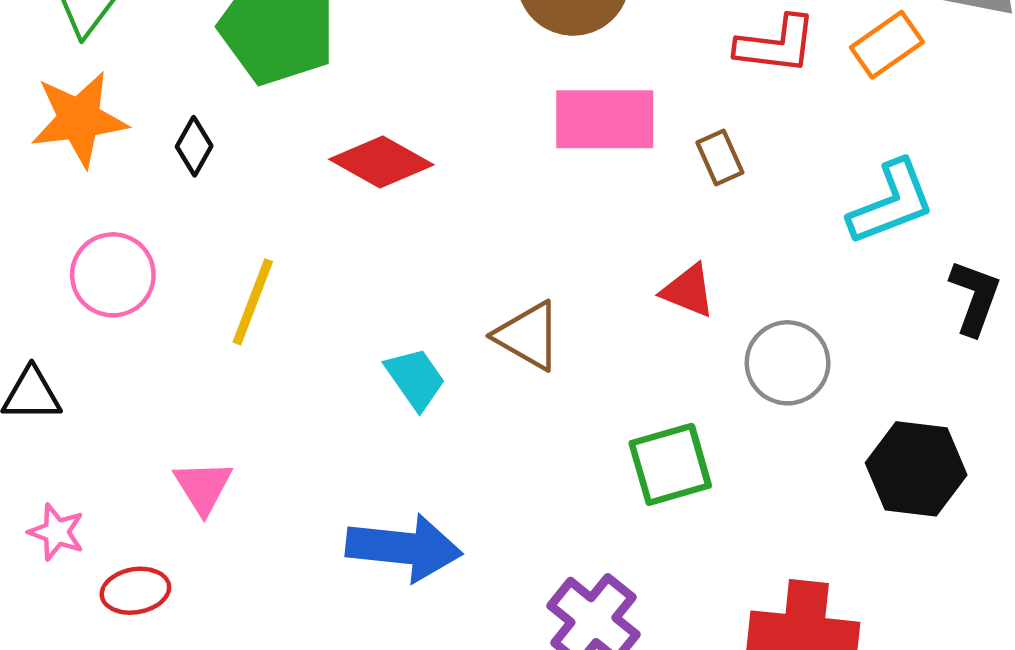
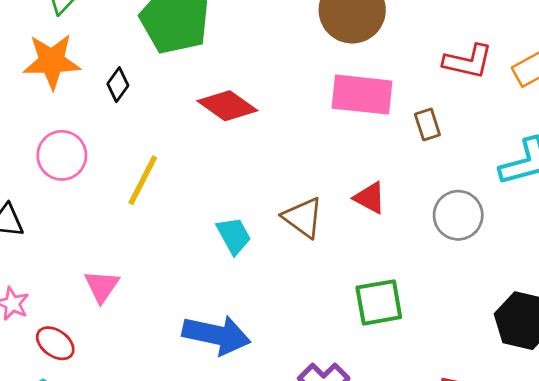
red triangle: (688, 291) -> (370, 198), moved
gray circle: (788, 363) -> (458, 215), moved
red ellipse: (135, 591) -> (55, 343), turned 39

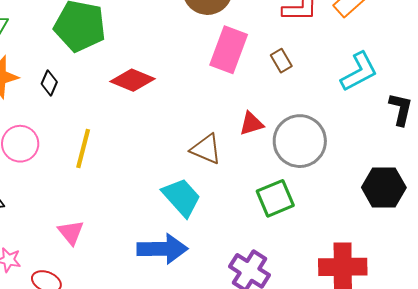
pink rectangle: (362, 95) -> (229, 50), turned -63
red triangle: (370, 198) -> (251, 124), turned -32
gray circle: (458, 215) -> (300, 141), moved, size x1.4
cyan trapezoid: (234, 236) -> (181, 197), moved, size x1.4

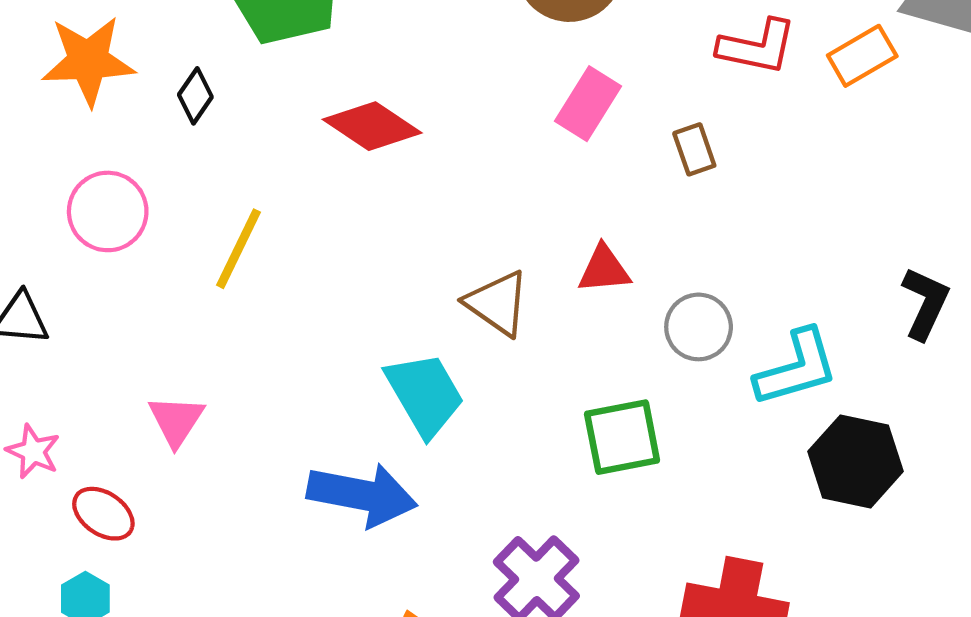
pink rectangle: (229, 50) -> (588, 104), size x0.7
cyan L-shape: (359, 72) -> (797, 368), moved
gray circle: (300, 141) -> (699, 327), size x0.6

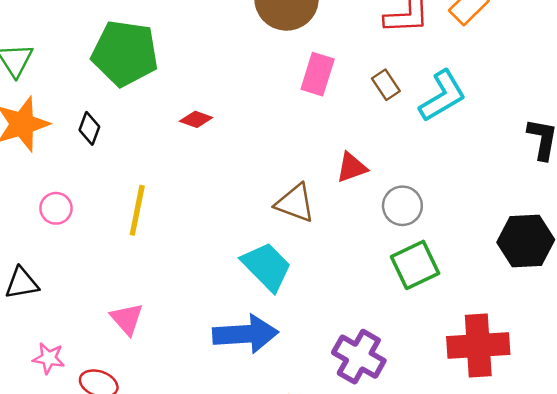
red diamond: (372, 126) -> (196, 119), size x0.6
pink circle: (108, 211) -> (56, 208), size x0.7
gray circle: (699, 327) -> (402, 206), moved
cyan L-shape: (797, 368) -> (443, 96), moved
green square: (622, 437) -> (415, 265), moved

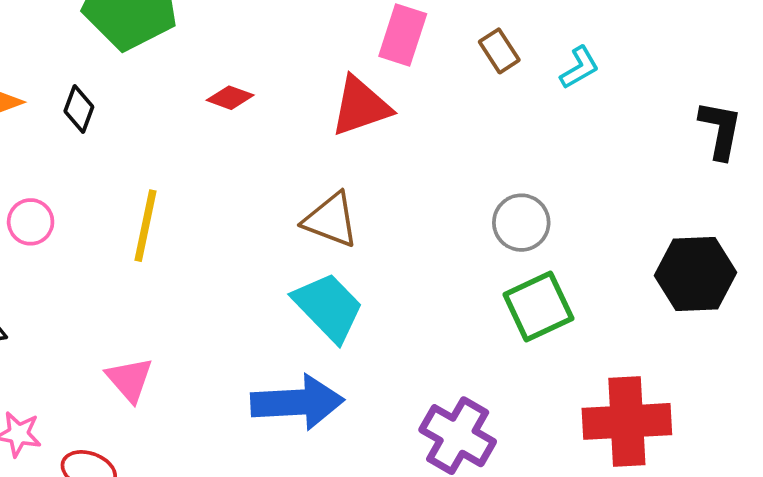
cyan L-shape: (443, 96) -> (579, 68), size x0.6
red triangle: (352, 167) -> (361, 106), moved, size x1.4
brown triangle: (295, 203) -> (331, 220), moved

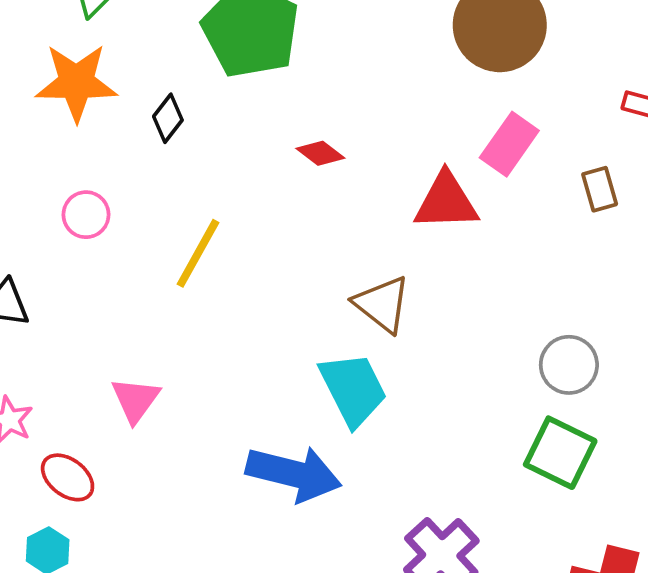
green square: (538, 307) -> (560, 453), turned 34

